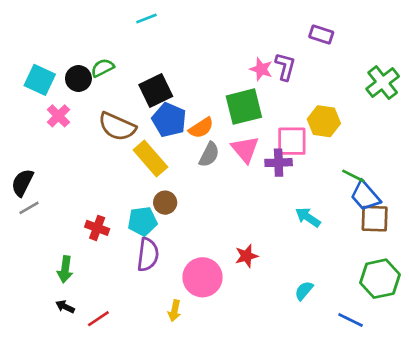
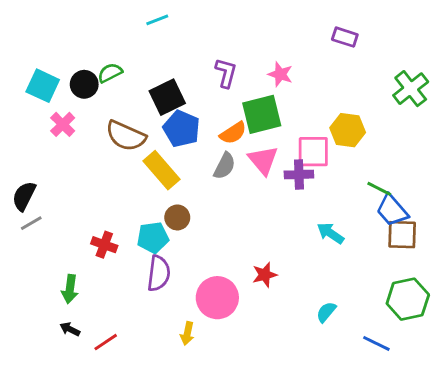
purple L-shape: (285, 67) -> (226, 73), moved
orange semicircle: (201, 128) -> (233, 133), moved

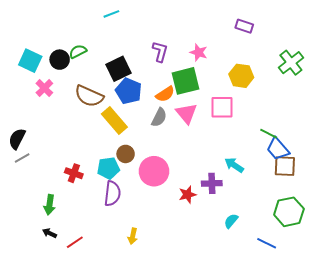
yellow hexagon: (348, 130) -> (241, 76), moved
purple cross: (299, 175) -> (212, 183), moved
pink circle: (217, 298) -> (154, 171), moved

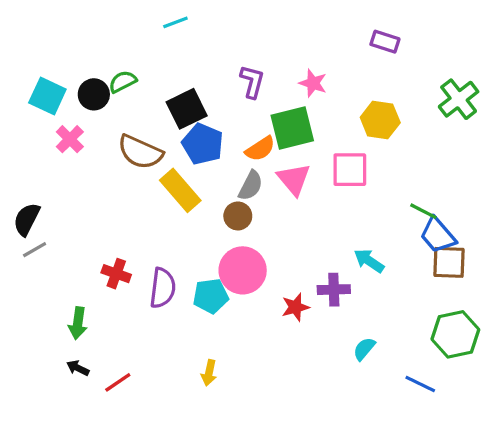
brown circle: (126, 154) -> (238, 216), moved
cyan pentagon: (108, 168) -> (211, 296), moved
purple semicircle: (112, 194) -> (163, 288), moved

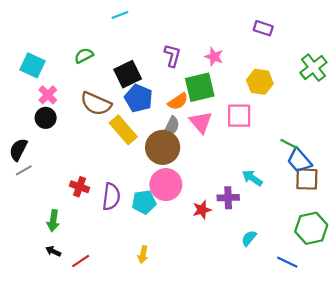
black circle: (94, 94) -> (46, 118), moved
brown circle: (238, 216) -> (163, 147), size x1.8

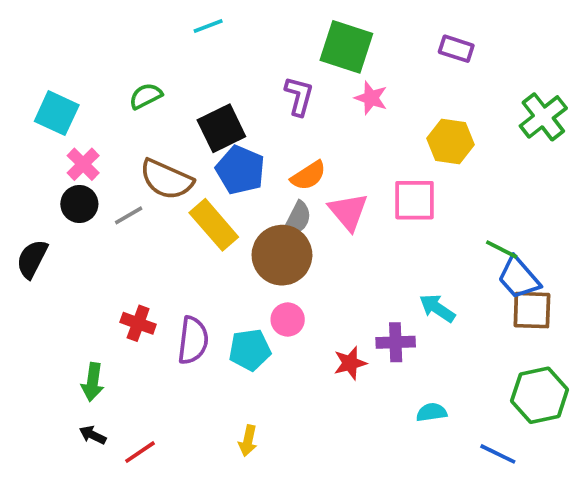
green square: (200, 87) -> (346, 47), moved, turned 32
gray line: (24, 170) -> (129, 215), moved
pink circle: (166, 185) -> (288, 320), size x0.6
cyan semicircle: (249, 238) -> (432, 412), turned 42

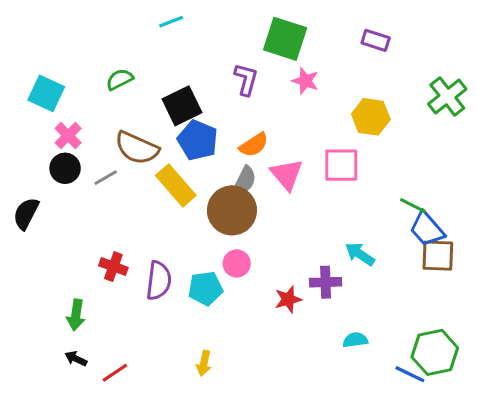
green hexagon: (540, 395) -> (435, 352), moved

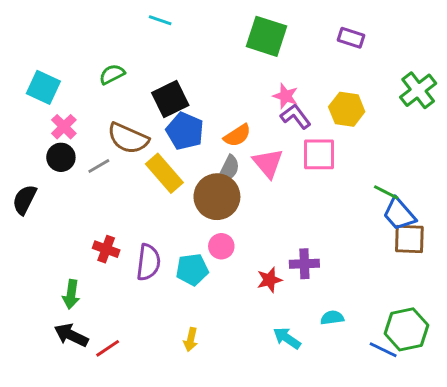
cyan line: (171, 22) -> (160, 20), turned 40
purple L-shape: (246, 79) -> (296, 116), moved, turned -52
pink star: (305, 81) -> (285, 96), moved
cyan arrow: (360, 254) -> (287, 338), moved
black arrow: (76, 359) -> (71, 335), size x1.6

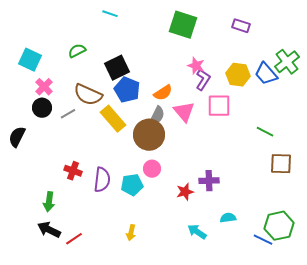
purple L-shape: (296, 116) -> (203, 80), turned 70
blue trapezoid: (399, 214) -> (266, 74), moved

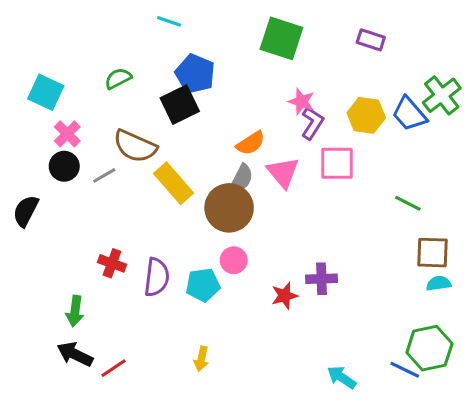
blue pentagon: (127, 90) -> (195, 74), moved
cyan semicircle: (228, 218) -> (439, 283), moved
cyan arrow: (197, 232) -> (342, 377), moved

